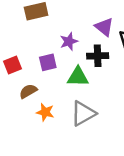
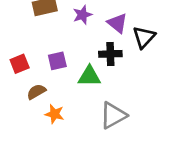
purple star: (69, 41) -> (82, 15), moved
gray triangle: (83, 113) -> (113, 115), moved

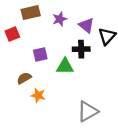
red square: (20, 64) -> (12, 34), moved
gray triangle: (113, 115) -> (88, 111), moved

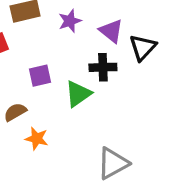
green triangle: (65, 66) -> (78, 94), turned -36

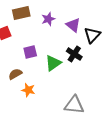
black cross: (103, 67) -> (74, 54), moved, turned 35
gray triangle: (113, 163) -> (74, 105), turned 35

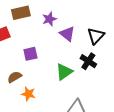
purple triangle: (73, 25) -> (67, 34), moved
black cross: (74, 54) -> (88, 61), moved
green triangle: (53, 63) -> (64, 72), moved

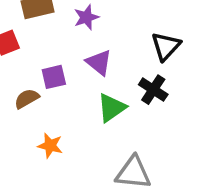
purple triangle: (67, 34) -> (99, 62), moved
brown semicircle: (15, 77) -> (27, 99), moved

